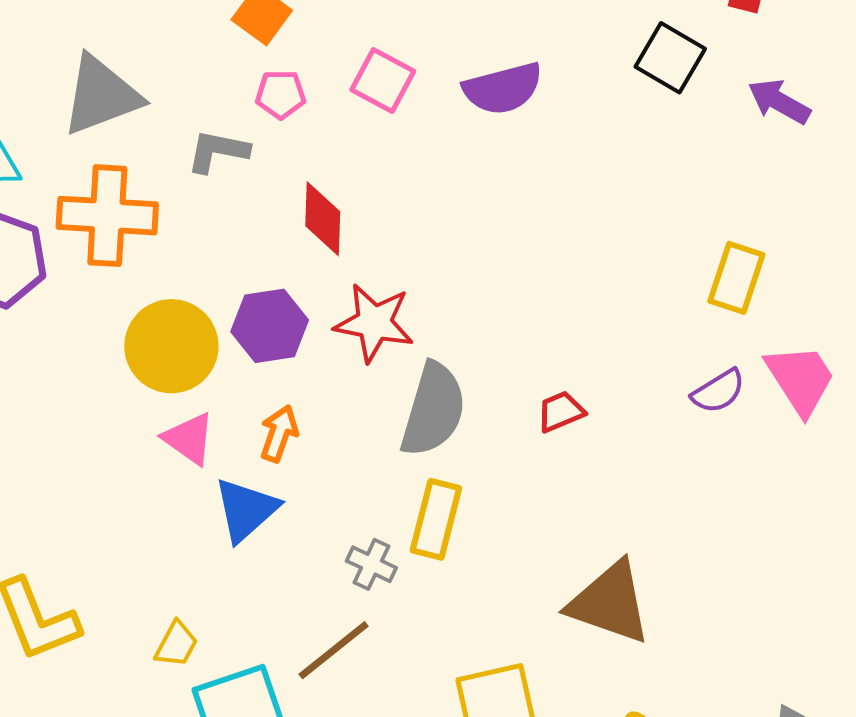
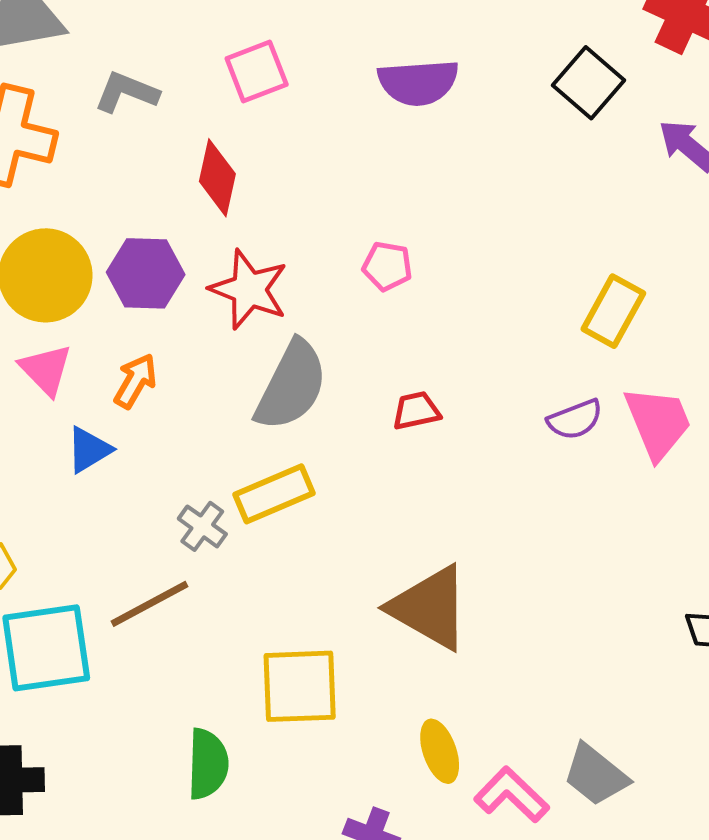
pink square: (383, 80) -> (257, 72), moved, turned 30
pink pentagon: (281, 94) -> (387, 266), moved
blue triangle: (246, 510) -> (89, 450), size x0.7
yellow rectangle: (436, 519) -> (274, 494), turned 42

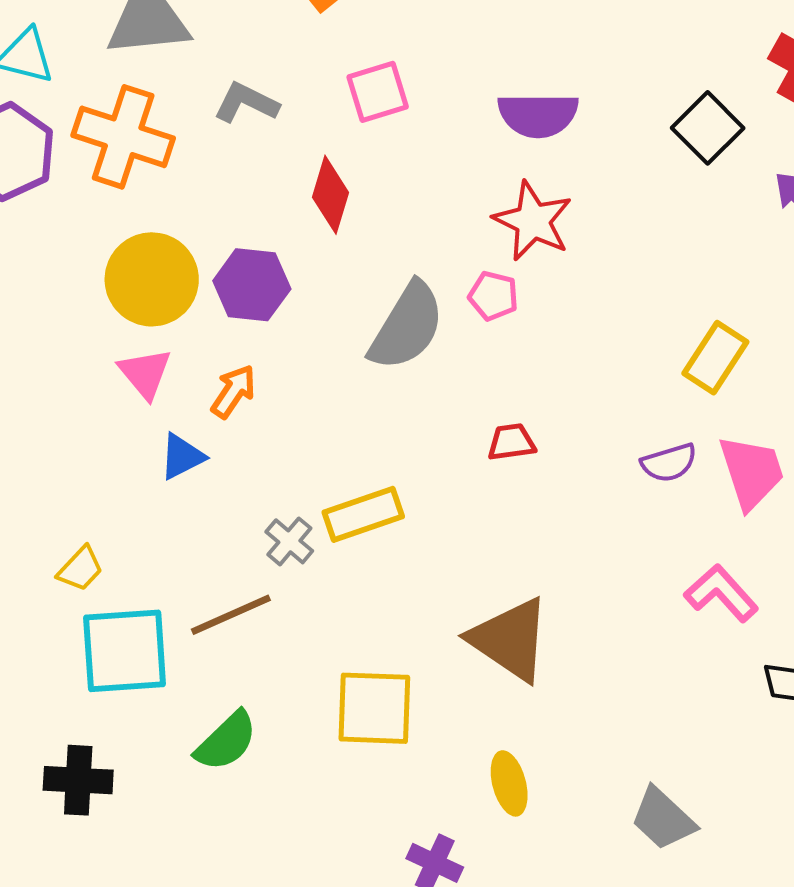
red star: (249, 289) -> (533, 221), moved
gray semicircle: (291, 386) -> (407, 326), moved
green semicircle: (208, 764) -> (226, 741), moved, turned 40
pink L-shape: (512, 795) -> (721, 593), moved

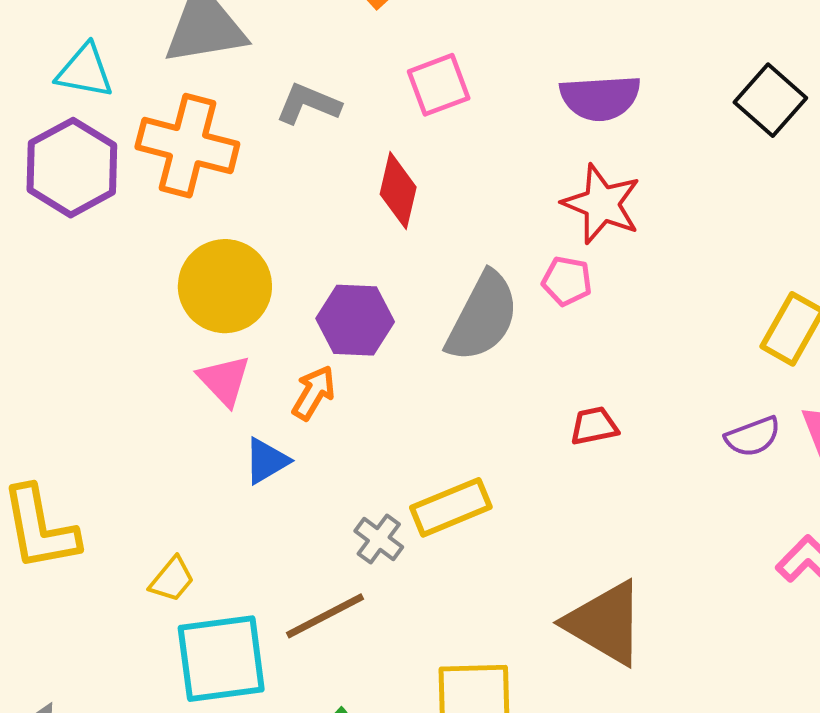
purple hexagon: (252, 285) -> (355, 320), moved

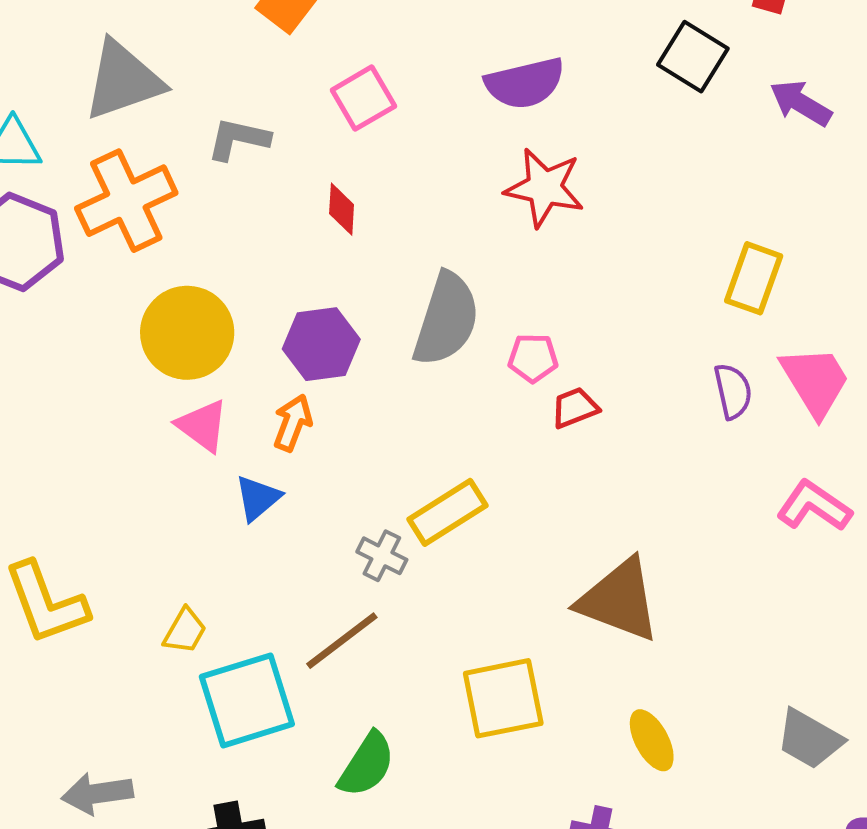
orange cross: (187, 146) -> (126, 201), turned -30
red diamond: (398, 191) -> (342, 209), size x0.7
pink pentagon: (567, 281) -> (533, 358), moved
purple semicircle: (753, 437) -> (733, 391), turned -72

